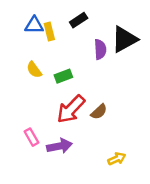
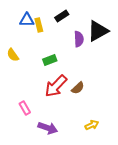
yellow semicircle: (34, 70) -> (13, 55), moved
purple arrow: (60, 146) -> (48, 128), moved, turned 30

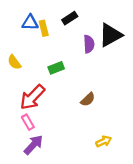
red arrow: (56, 86) -> (32, 97), moved
purple arrow: (48, 128) -> (33, 145), moved, turned -66

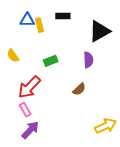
black rectangle: (70, 18) -> (63, 16), turned 32
purple semicircle: (89, 44) -> (88, 60), moved
yellow arrow: (104, 141) -> (106, 126), moved, size x1.5

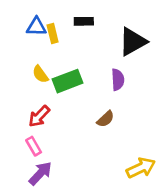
yellow semicircle: (13, 56) -> (40, 74), moved
green rectangle: (51, 61) -> (68, 81), size x1.5
red arrow: (29, 87) -> (39, 116), size x0.7

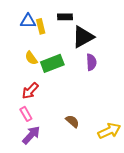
black triangle: (133, 42) -> (83, 37), moved
brown semicircle: (106, 119) -> (72, 121), moved, turned -96

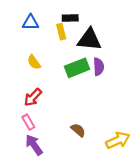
yellow rectangle: (41, 26) -> (61, 32), moved
black triangle: (83, 37) -> (89, 40), turned 35
green rectangle: (52, 63) -> (77, 68), moved
purple arrow: (31, 135) -> (34, 145), turned -78

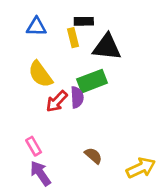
yellow semicircle: (34, 62) -> (40, 74), size x1.5
purple semicircle: (98, 67) -> (77, 97), moved
red arrow: (33, 97) -> (57, 101), moved

